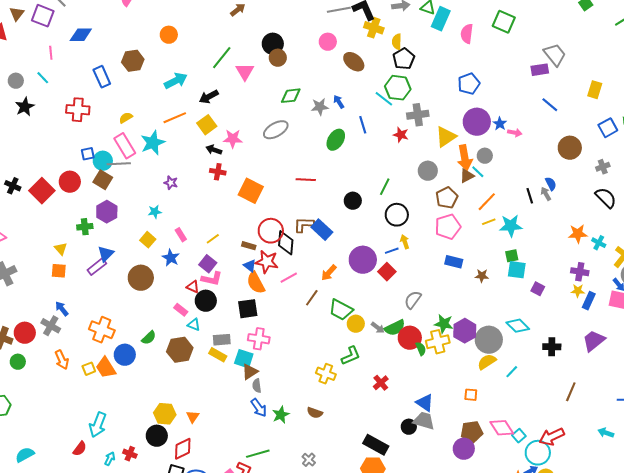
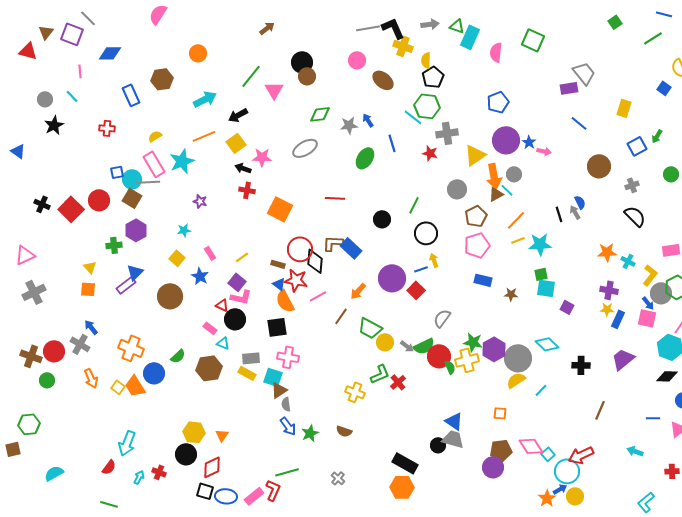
red cross: (78, 110) -> (107, 128), size x0.7
yellow square: (89, 369) -> (118, 387), turned -32
red cross: (381, 383) -> (398, 382), moved

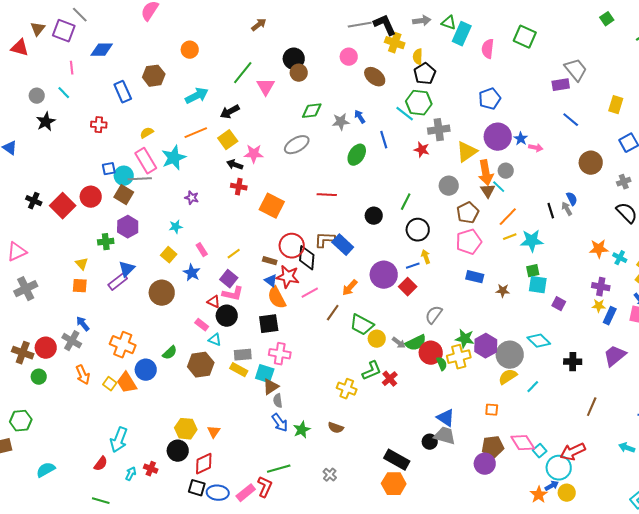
brown triangle: (496, 194) -> (488, 191), turned -35

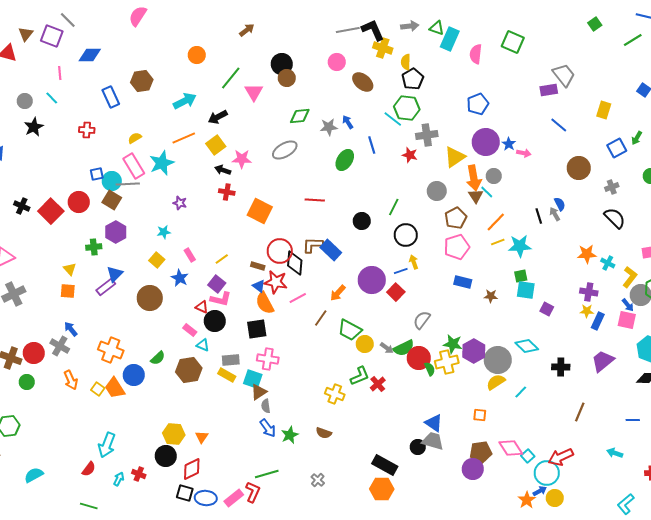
orange circle: (190, 50) -> (197, 55), moved

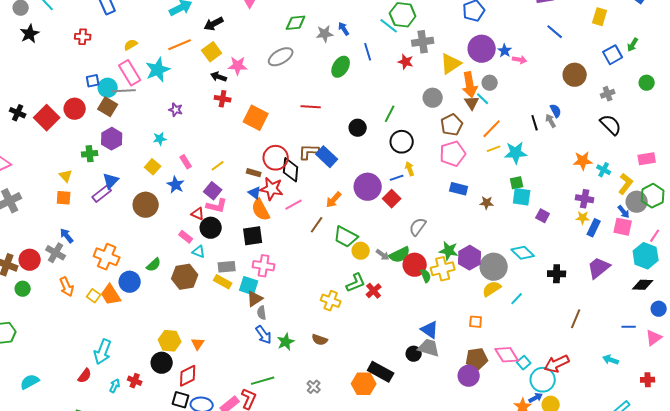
orange hexagon: (382, 489) -> (364, 384), moved

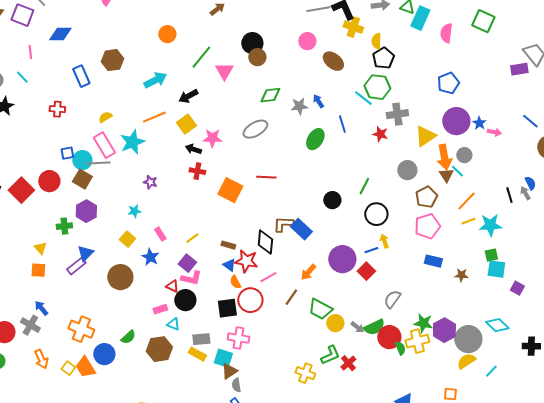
blue line: (555, 32) -> (530, 121), moved
red line: (311, 107) -> (266, 177), moved
red circle: (276, 158) -> (250, 300), moved
orange semicircle: (261, 210) -> (235, 282), size x0.6
pink rectangle: (186, 237) -> (160, 309), turned -56

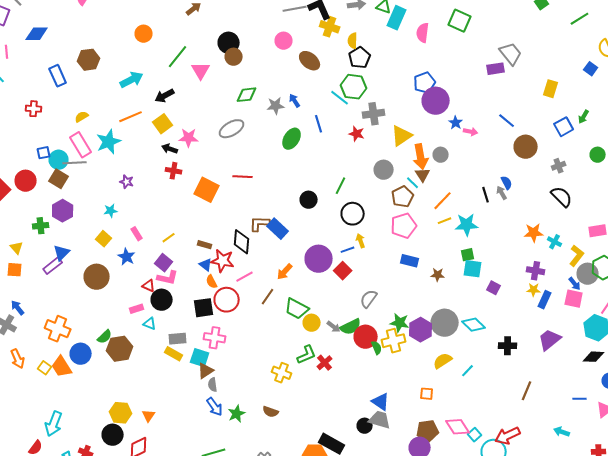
purple circle: (456, 121) -> (436, 101), moved
cyan line: (457, 171) -> (413, 183), moved
gray circle: (468, 339) -> (445, 323), moved
brown hexagon: (159, 349) -> (120, 349), moved

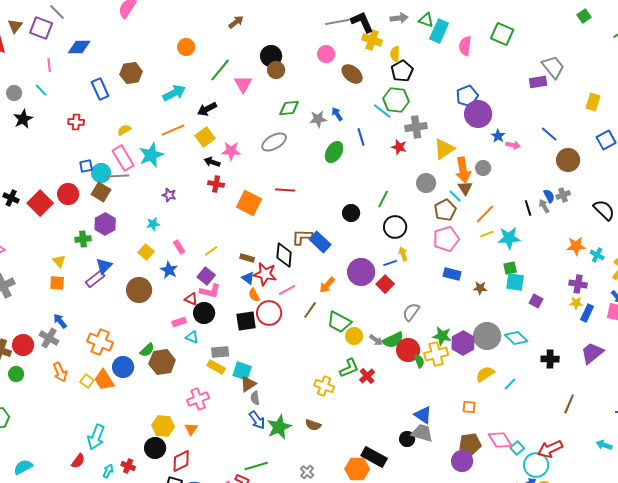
gray cross: (559, 166) -> (563, 195), moved
pink cross: (215, 338) -> (198, 399), moved, turned -30
green star: (237, 414) -> (279, 427), size x1.4

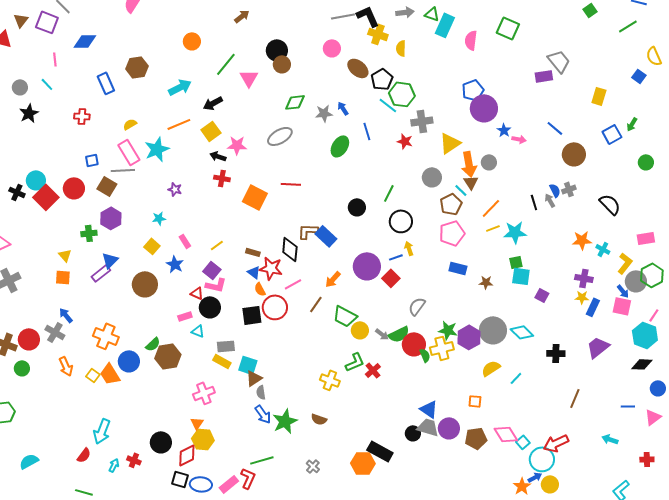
black pentagon: (402, 71) -> (382, 79), moved
cyan circle: (101, 173) -> (36, 180), moved
yellow hexagon: (163, 426) -> (203, 439), moved
purple circle: (462, 461) -> (449, 428), moved

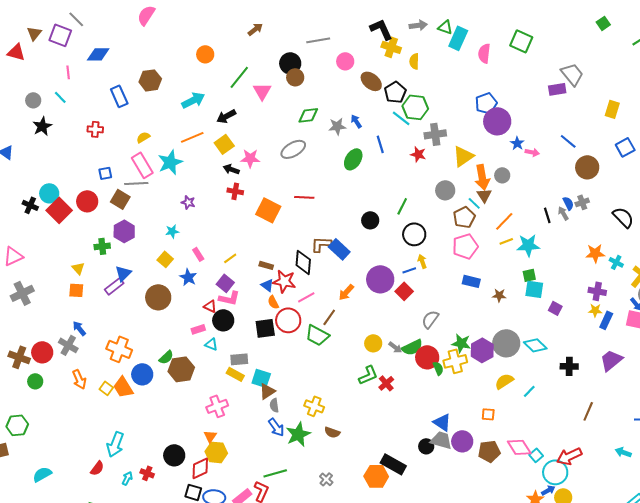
gray line: (343, 16) -> (318, 40), moved
green trapezoid: (345, 316) -> (317, 335), moved
yellow cross: (330, 380) -> (314, 406), moved

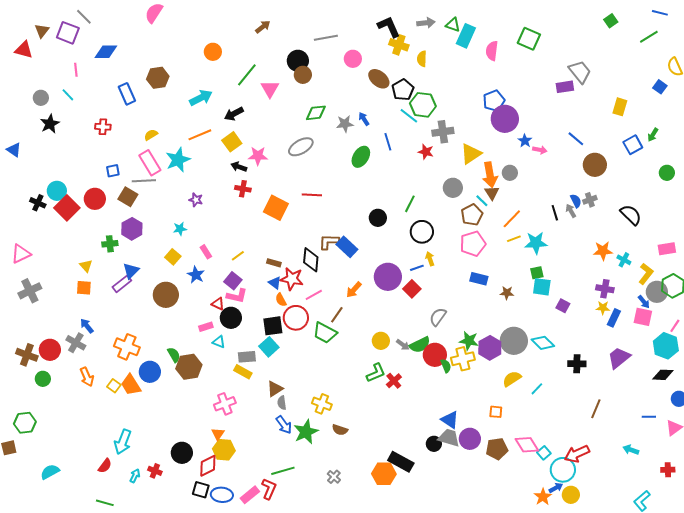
green semicircle: (166, 357) -> (174, 355), turned -77
cyan square: (261, 378) -> (269, 347), moved, turned 30

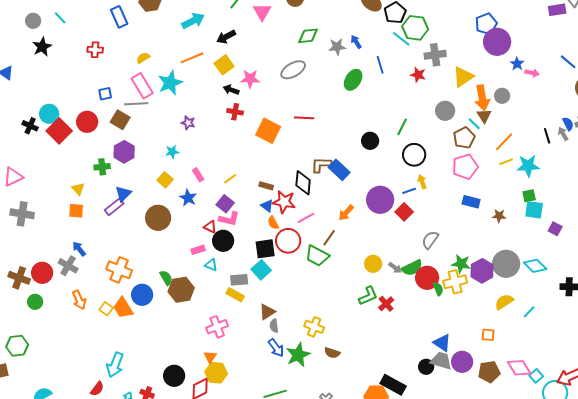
gray cross: (30, 291) -> (22, 214), turned 35

